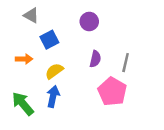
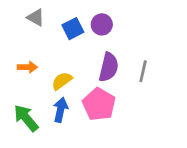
blue square: (49, 40) -> (73, 29), moved
purple semicircle: (95, 59) -> (109, 67), size x1.5
pink pentagon: (112, 92) -> (99, 104), moved

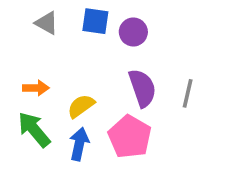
blue square: (73, 29) -> (95, 21), moved, turned 35
purple semicircle: (109, 67) -> (142, 88), turned -32
green arrow: (26, 118) -> (34, 130), moved

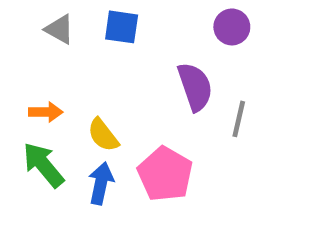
purple circle: (133, 32) -> (232, 27), moved
purple semicircle: (142, 88) -> (195, 87), moved
yellow semicircle: (81, 106) -> (103, 135), turned -92

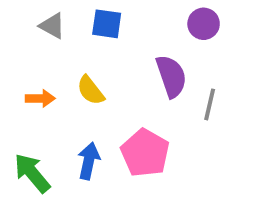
yellow semicircle: (103, 135) -> (91, 90), moved
green arrow: (43, 165) -> (32, 173), moved

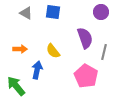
yellow semicircle: (91, 90) -> (53, 51), moved
pink pentagon: (145, 153) -> (86, 76), moved
blue arrow: (89, 161) -> (37, 70), moved

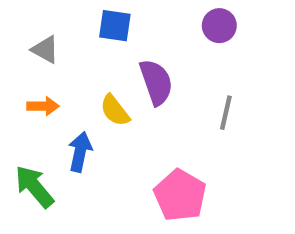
gray triangle: (26, 13) -> (45, 50), moved
purple semicircle: (85, 38) -> (156, 82), moved
pink pentagon: (86, 76) -> (180, 195), moved

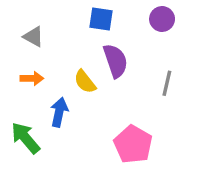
blue square: (115, 26) -> (101, 19), moved

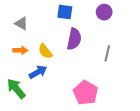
purple semicircle: (115, 61) -> (74, 39), turned 30
yellow semicircle: (85, 82) -> (45, 51), moved
blue arrow: (59, 112) -> (38, 72), turned 48

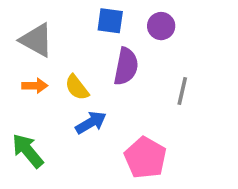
purple circle: (104, 12) -> (161, 26), moved
gray triangle: (21, 23) -> (36, 40), size x1.5
blue arrow: (38, 72) -> (91, 123), moved

